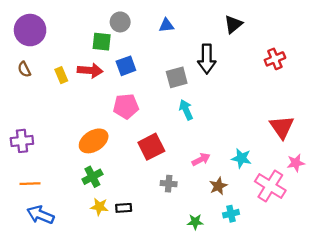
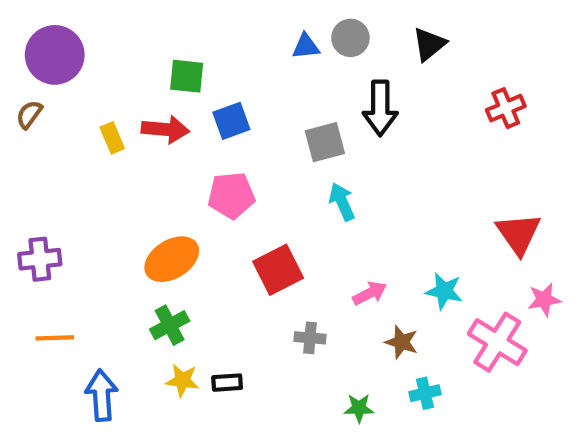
gray circle: (120, 22) -> (350, 38), moved
brown semicircle: (24, 69) -> (29, 114), moved, turned 63
brown star: (218, 186) -> (402, 342), turned -30
blue arrow: (40, 215) -> (102, 395), moved, turned 64

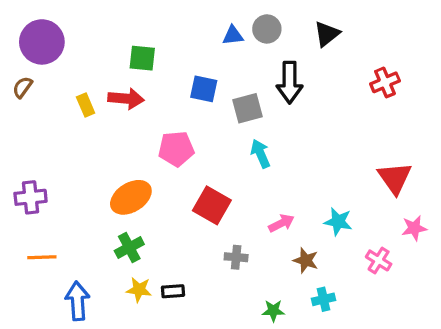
blue square: (231, 121) -> (204, 89), moved, turned 32
red square: (278, 270) -> (212, 205), turned -33
pink cross: (497, 342) -> (379, 260), size x0.6

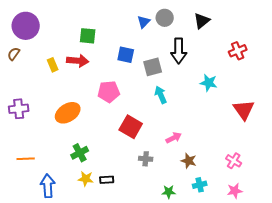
blue triangle: (233, 35) -> (144, 22), turned -40
purple cross: (31, 197) -> (19, 109), moved
orange ellipse: (131, 197) -> (68, 113), moved
cyan star: (338, 222) -> (209, 83), moved
pink star: (414, 228) -> (235, 191), moved

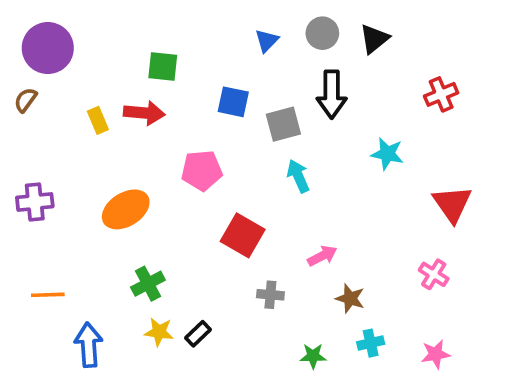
gray circle: (165, 18) -> (322, 33), moved
pink cross: (234, 161) -> (434, 274), moved
black rectangle: (107, 180) -> (198, 334), turned -40

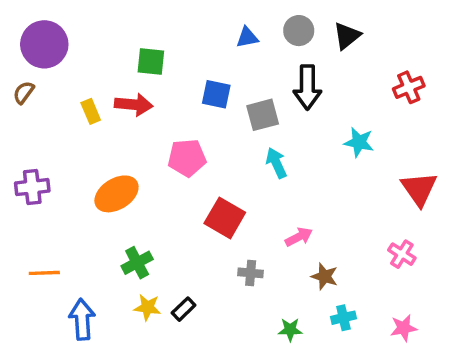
blue triangle: (267, 41) -> (247, 37), turned 35

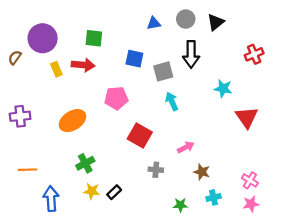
purple circle: (44, 44) -> (43, 38), moved
red triangle: (419, 189) -> (247, 117), moved
pink cross: (402, 254) -> (250, 180), moved

